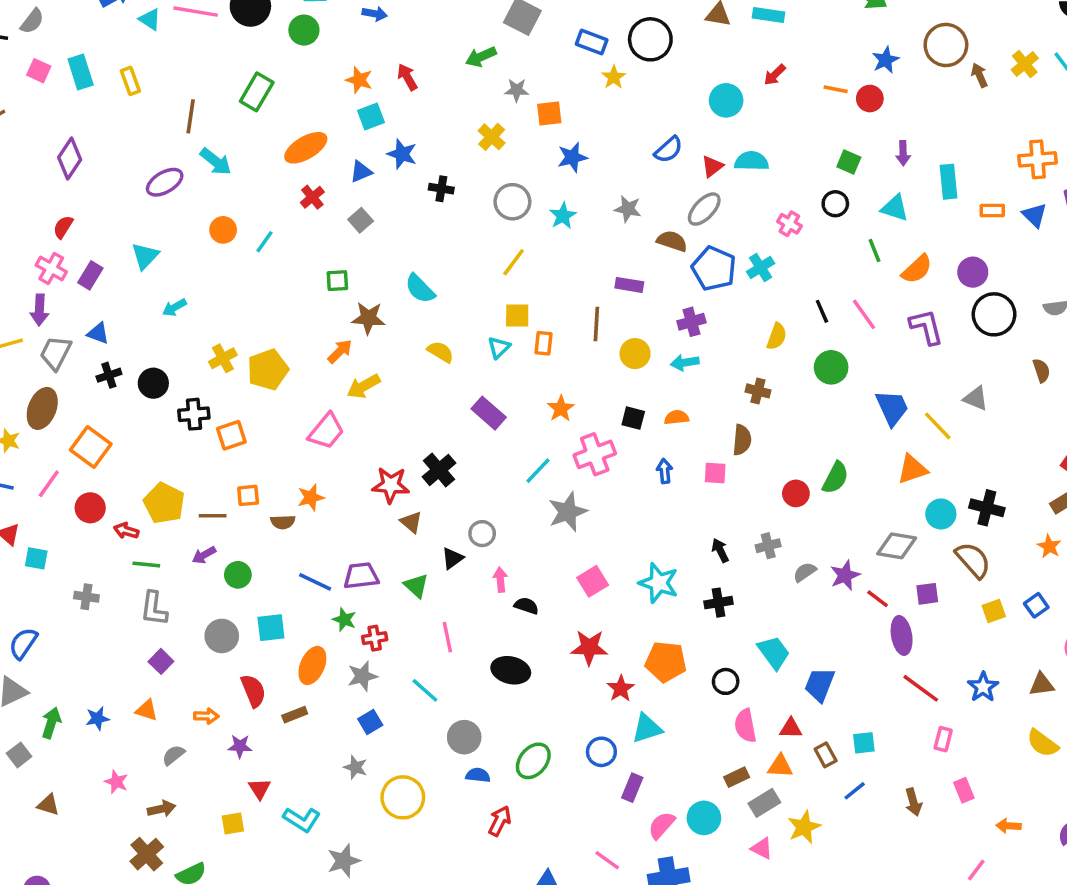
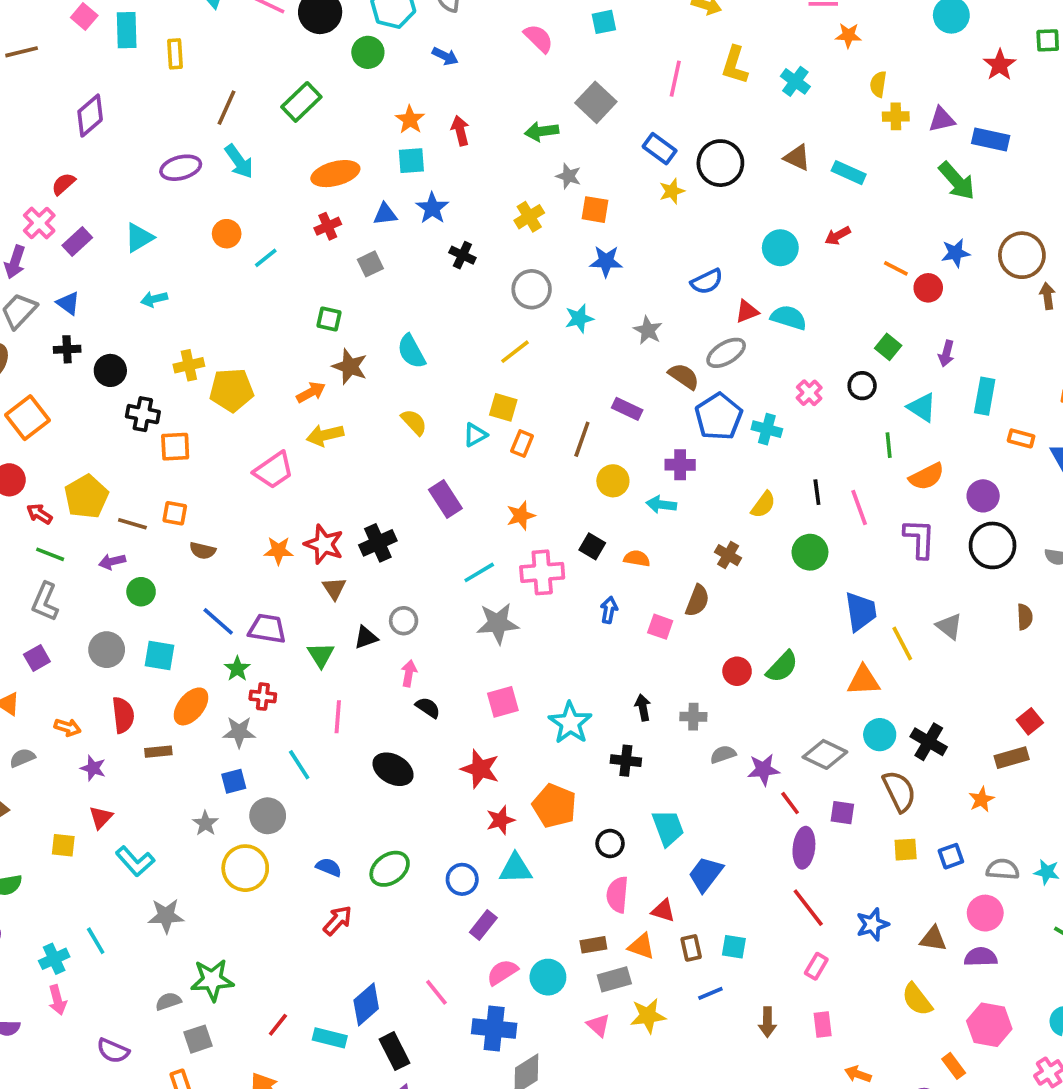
cyan cross: (761, 267) -> (767, 429), turned 32
orange star: (311, 497) -> (279, 551), moved
gray circle: (464, 737) -> (268, 816), moved

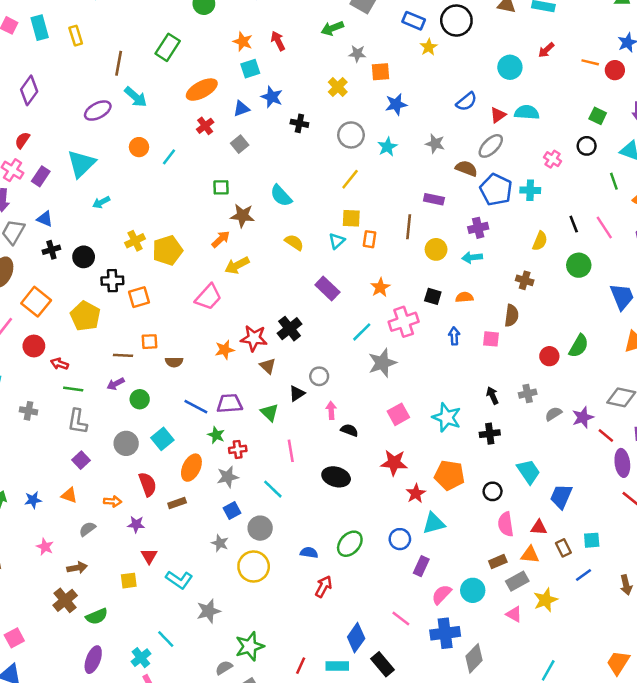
cyan triangle: (139, 238) -> (81, 164), size x1.4
yellow pentagon: (86, 497) -> (85, 316), moved
cyan square: (160, 656) -> (162, 439), turned -35

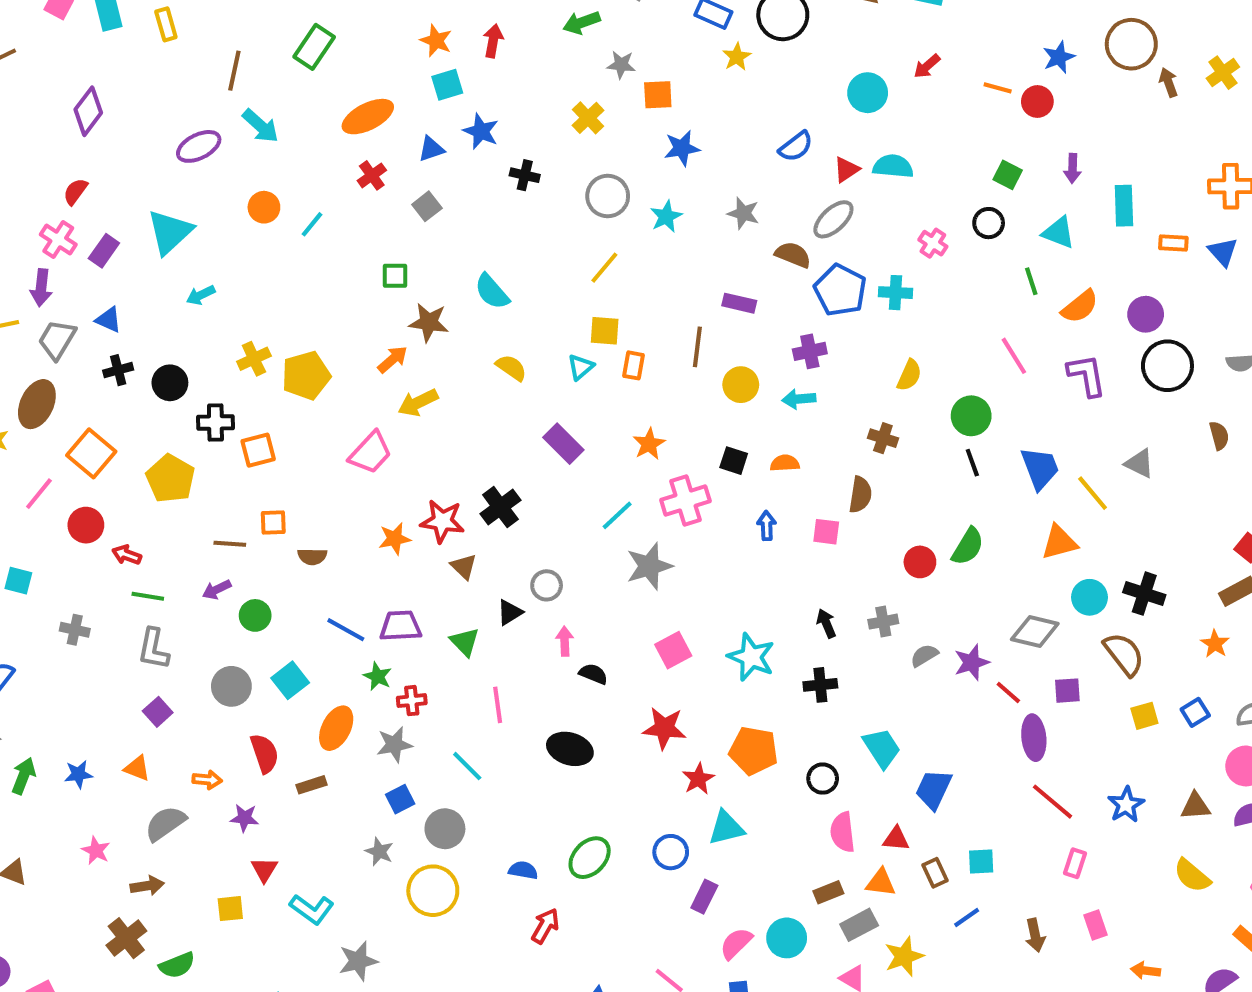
red arrow: (278, 41) -> (493, 41), turned 36
black line: (574, 224) -> (972, 463), moved
gray semicircle: (87, 529) -> (165, 823), size x1.5

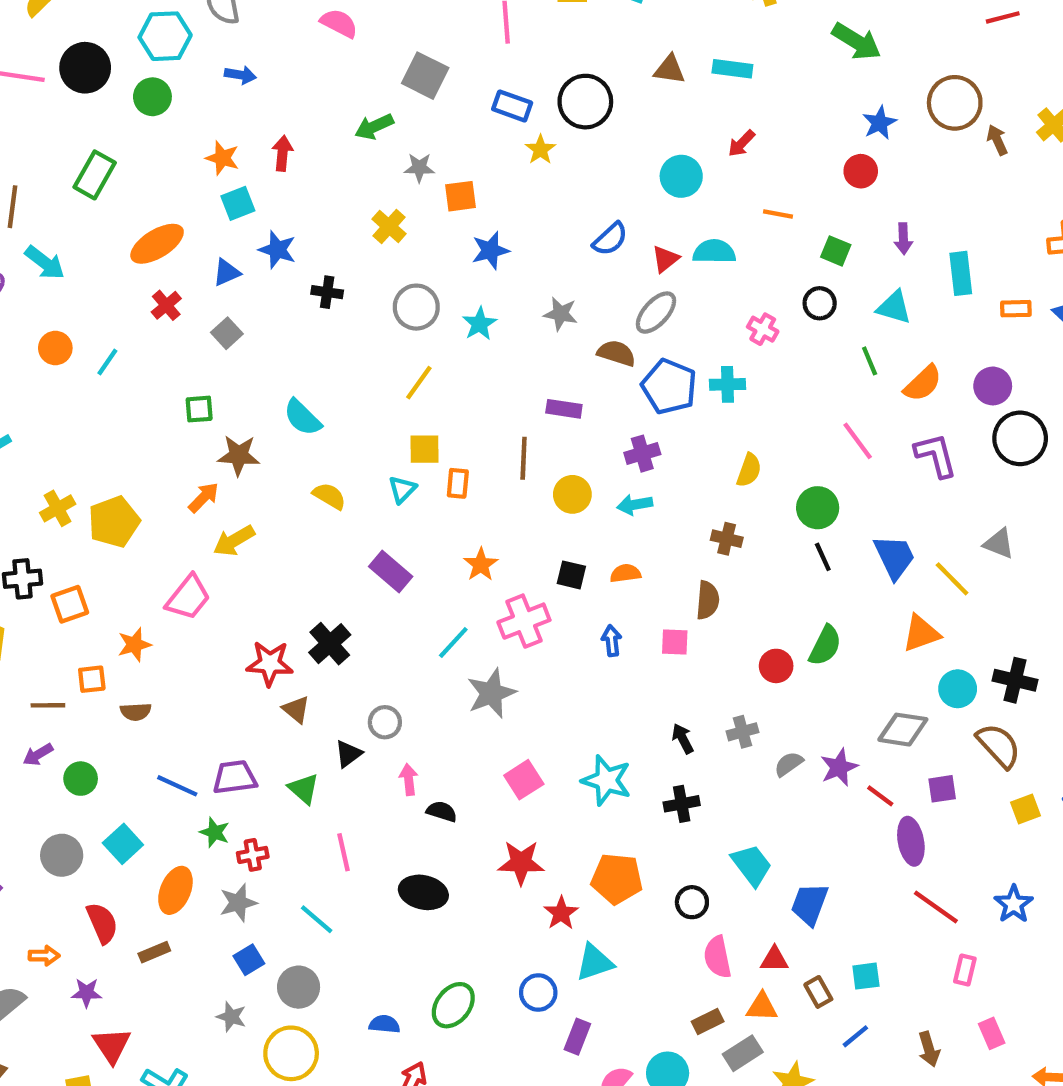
orange line: (998, 88) -> (778, 214), moved
orange star: (395, 539) -> (134, 645), moved
red triangle: (264, 870) -> (112, 1045), size x1.4

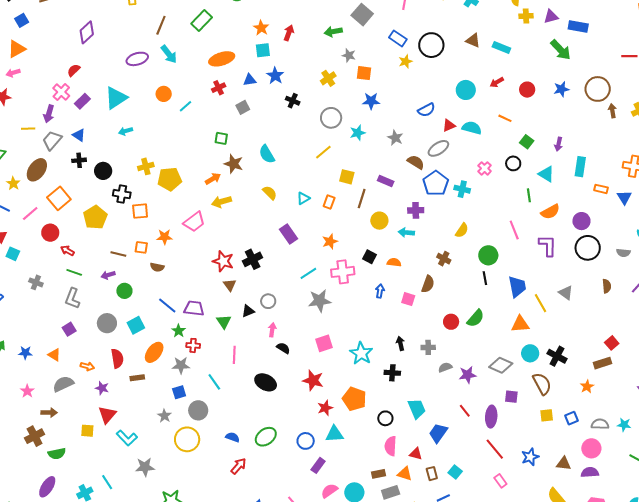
red circle: (861, 171) -> (527, 90), moved
yellow square: (424, 449) -> (347, 177), moved
red line: (880, 796) -> (465, 411), moved
pink rectangle: (965, 970) -> (500, 481), turned -64
cyan square: (866, 976) -> (455, 472), turned 32

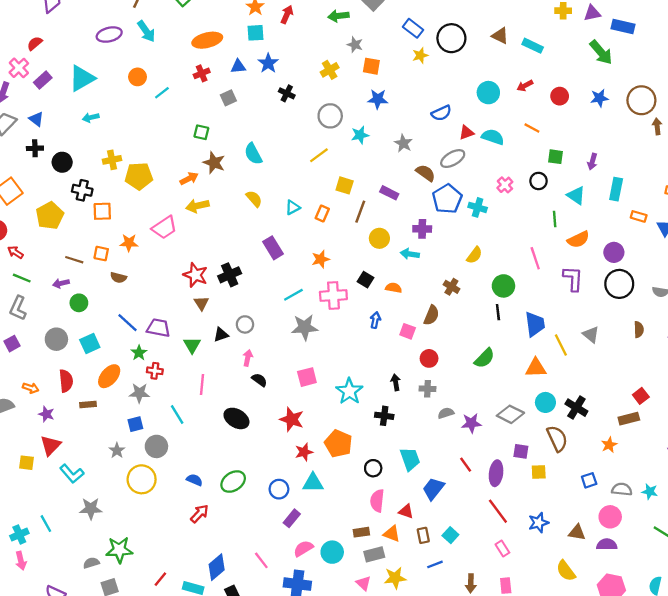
green square: (527, 142) -> (555, 157), turned -32
red circle: (451, 322) -> (429, 358), moved
yellow square: (547, 415) -> (539, 472), moved

